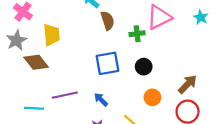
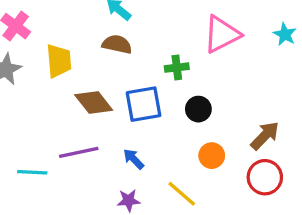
brown semicircle: (107, 21) -> (117, 44), moved, turned -60
green cross: (137, 34) -> (177, 68), moved
brown diamond: (36, 62) -> (94, 102), moved

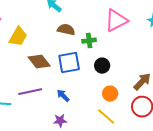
brown semicircle: (117, 44) -> (66, 30), moved
yellow trapezoid: (59, 61) -> (18, 37), turned 35
yellow line: (182, 194) -> (106, 117), moved

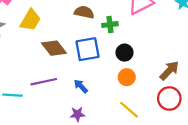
orange circle: (110, 94) -> (127, 77), moved

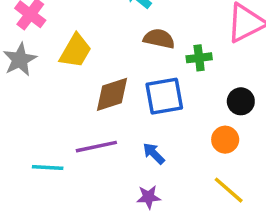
brown diamond: (54, 48) -> (112, 94), turned -70
black circle: (124, 53) -> (241, 101), moved

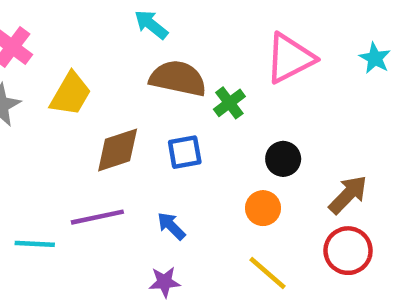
brown semicircle: (159, 39) -> (178, 78), size x1.4
green cross: (199, 58) -> (229, 103), turned -30
blue square: (164, 96) -> (185, 152), size x0.7

